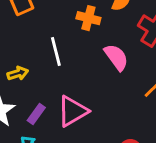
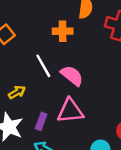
pink semicircle: (116, 57) -> (72, 76), moved
pink triangle: (73, 111) -> (70, 111), turned 40

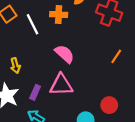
white line: (43, 66) -> (33, 24), moved
yellow arrow: (17, 92) -> (15, 66), turned 104

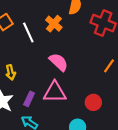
orange cross: (59, 15) -> (54, 24), turned 35
red circle: (109, 105) -> (93, 102), moved

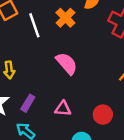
pink triangle: (55, 92) -> (63, 109), moved, size x0.6

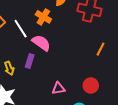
pink semicircle: (67, 63) -> (41, 43), moved
purple rectangle: (28, 103) -> (30, 61), moved

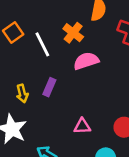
pink semicircle: (41, 43) -> (86, 61), moved, turned -60

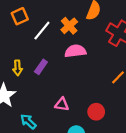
white line: (42, 44) -> (42, 31), turned 55

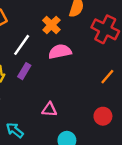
white line: (42, 31) -> (22, 45), moved
red circle: (96, 112) -> (103, 116), moved

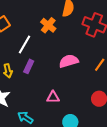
pink semicircle: (60, 52) -> (69, 61), moved

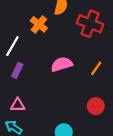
pink triangle: (53, 97) -> (18, 105), moved

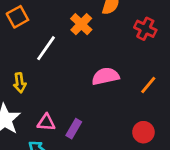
red cross: (90, 24) -> (145, 29), size x0.7
purple rectangle: (17, 70) -> (74, 129), moved

